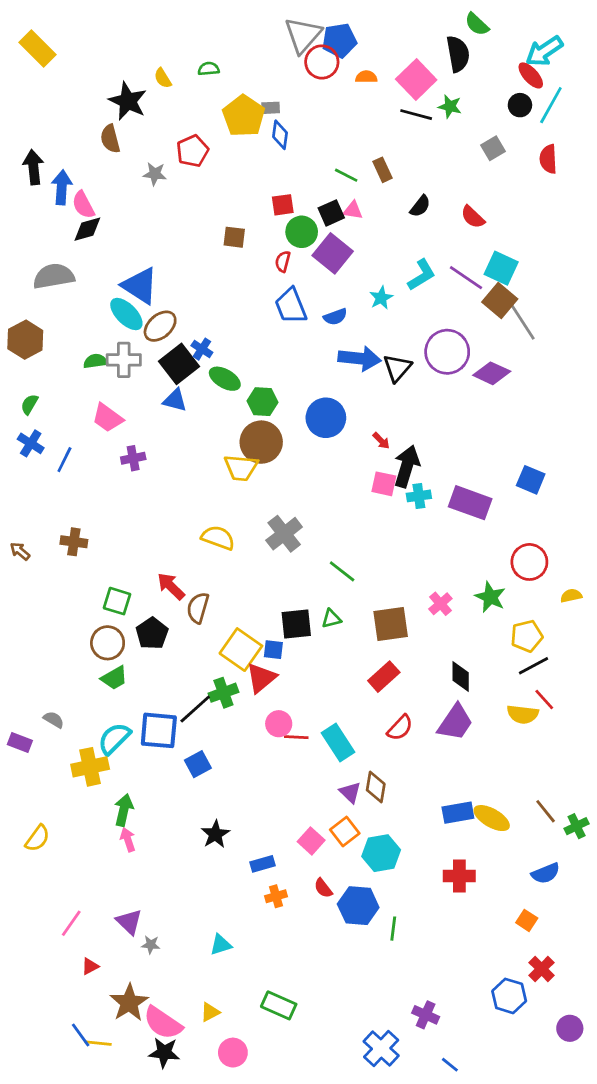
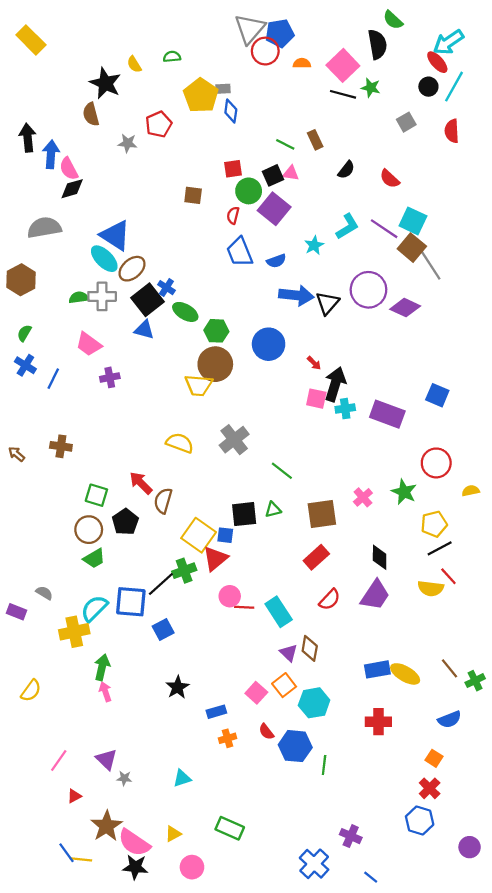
red cross: (542, 969) -> (430, 788), moved

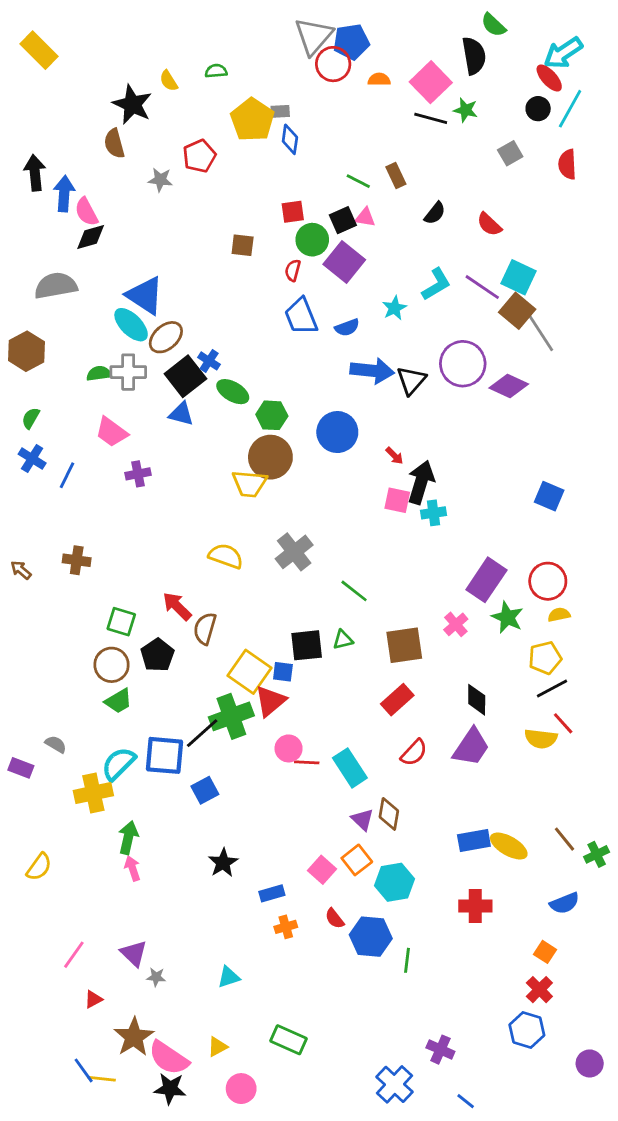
purple rectangle: (387, 414) -> (486, 580), moved, turned -76
yellow semicircle: (471, 491) -> (559, 615), moved
green cross: (184, 571) -> (231, 716), size x1.4

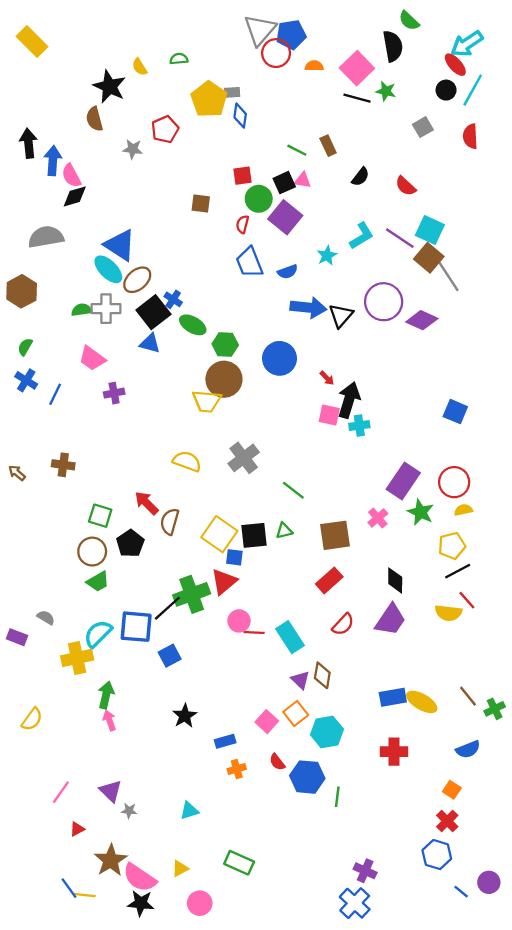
yellow square: (250, 672) -> (219, 534), moved
blue cross: (394, 1084) -> (355, 903), moved
blue line: (466, 1101) -> (461, 892), moved

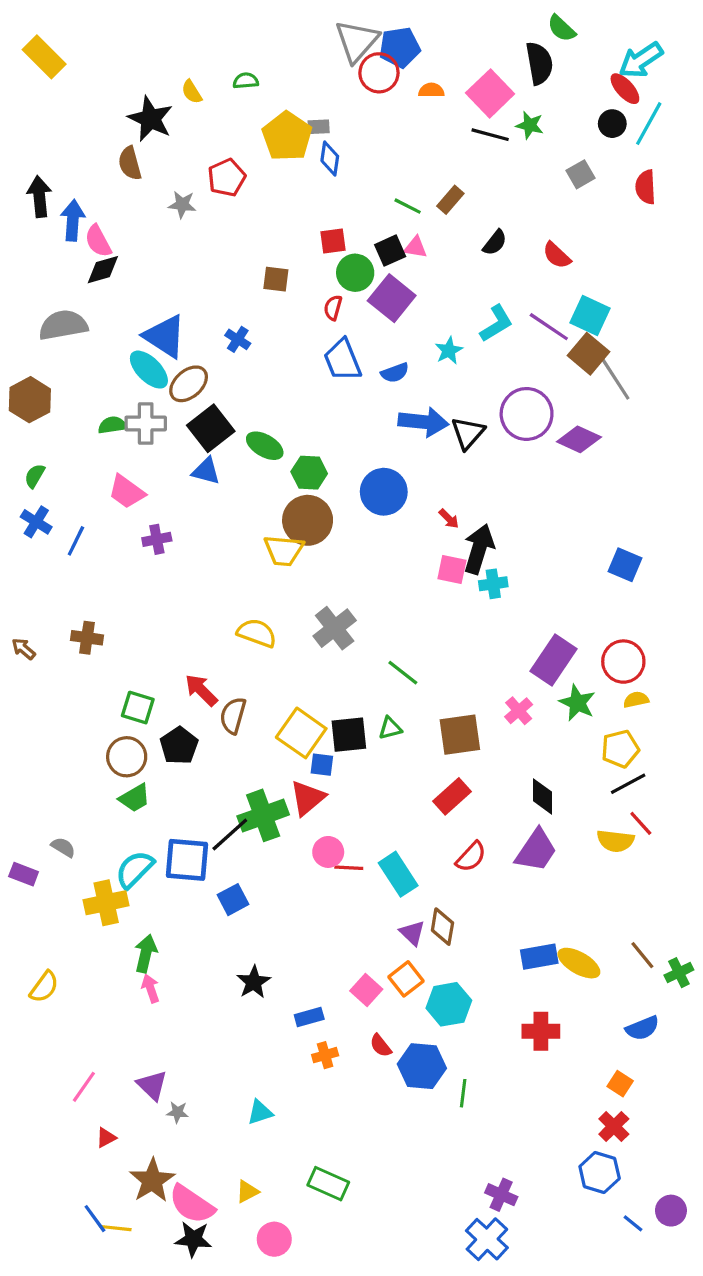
brown rectangle: (328, 146) -> (450, 200), turned 66
blue cross: (173, 299) -> (238, 339), moved

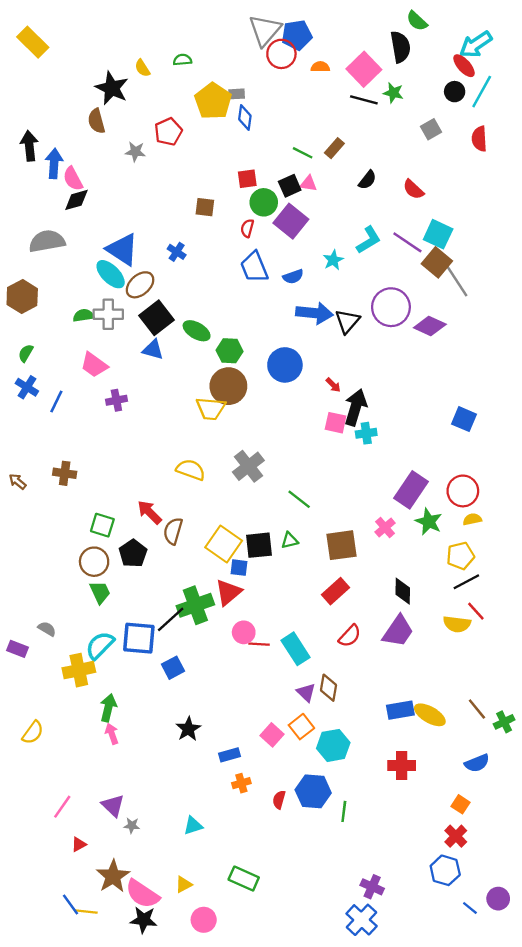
green trapezoid: (135, 798) -> (100, 592), turned -85
red semicircle: (381, 1046) -> (279, 800), moved, turned 54

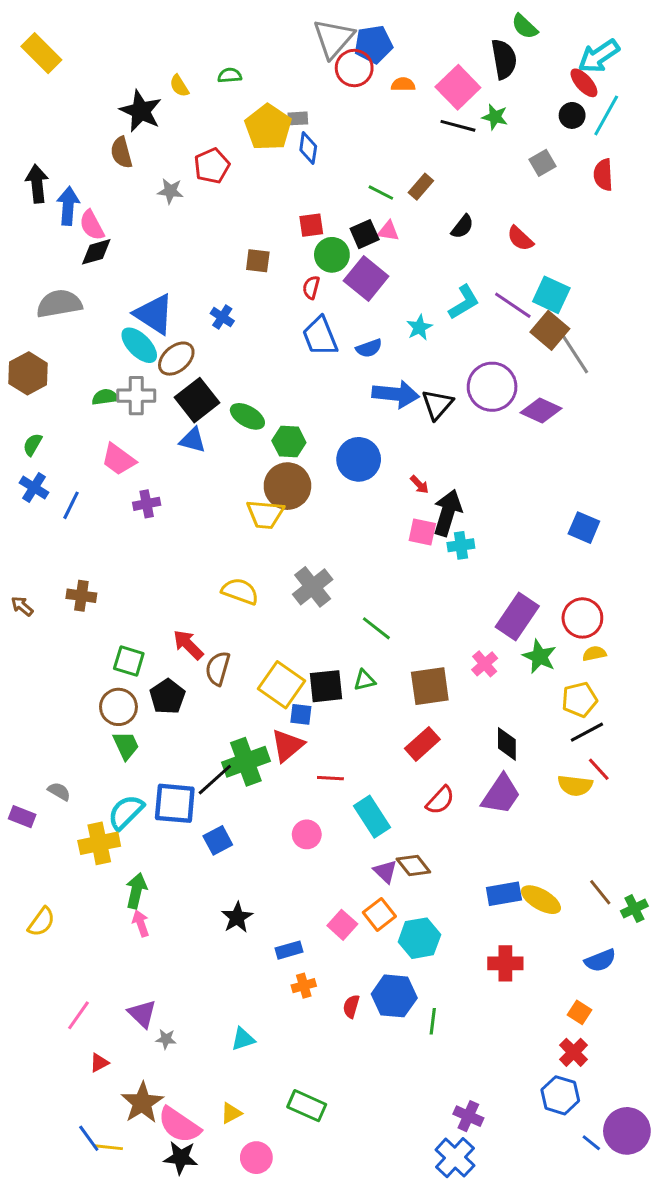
pink circle: (244, 632) -> (307, 834), moved
red line: (259, 644) -> (330, 778), moved
brown diamond: (329, 688) -> (413, 866), turned -48
purple circle: (498, 899) -> (627, 1131), size x1.6

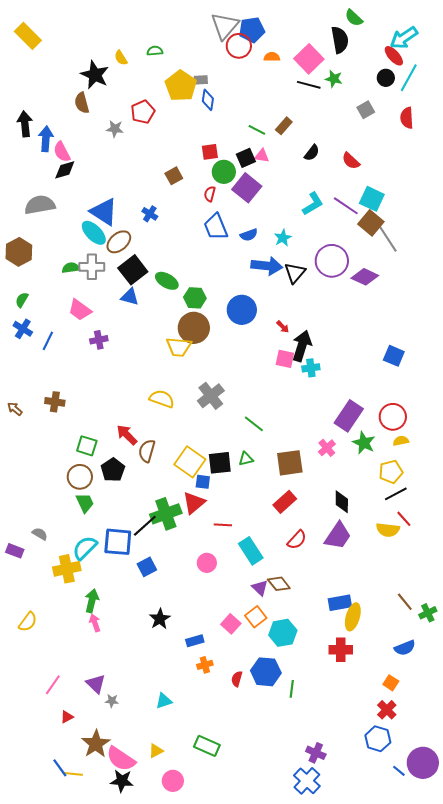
brown square: (258, 261) -> (174, 176), turned -36
cyan star: (419, 327) -> (283, 238), moved
yellow ellipse: (541, 900) -> (353, 617), moved, turned 76

